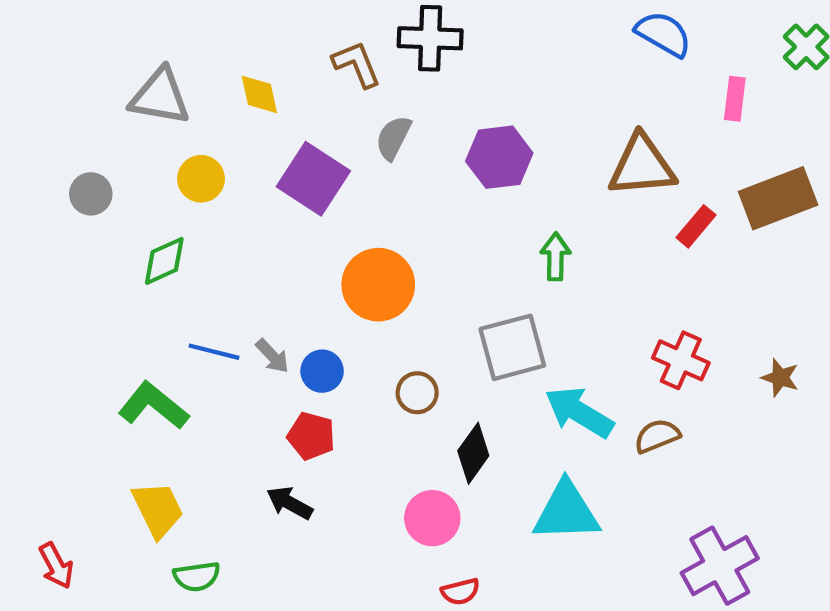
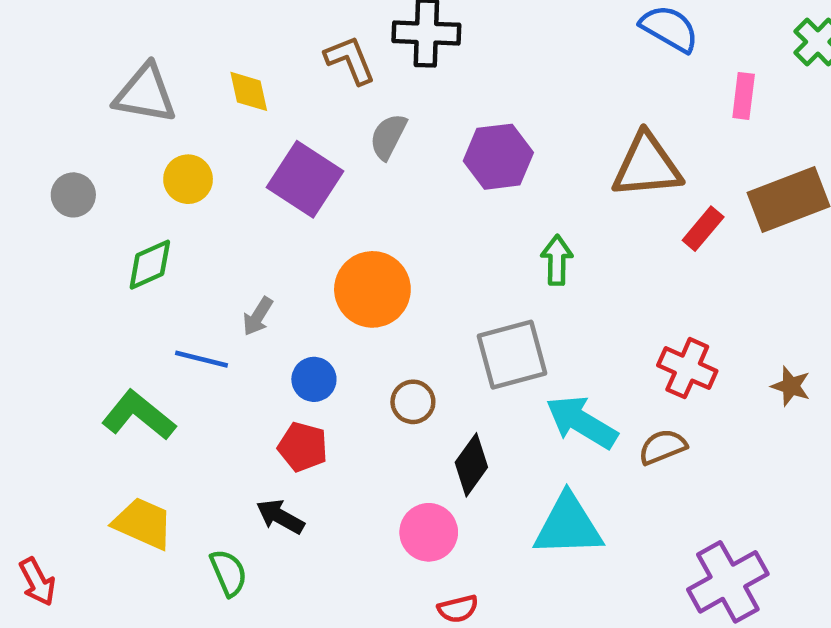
gray arrow: (272, 356) -> (258, 316), moved, turned 75
yellow trapezoid: (158, 509) -> (143, 523), turned -40
green semicircle: (197, 576) -> (229, 573), moved, turned -105

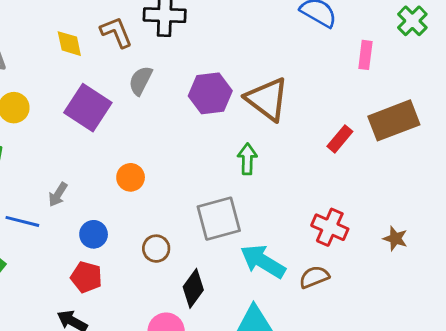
yellow diamond: (249, 91) -> (69, 44), moved
brown triangle: (647, 166) -> (267, 99), moved, turned 42
orange circle: (372, 289) -> (131, 177), size x0.6

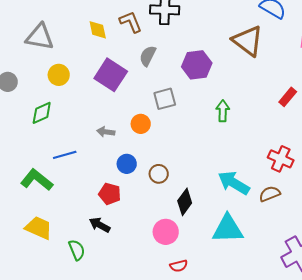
brown triangle: (267, 99) -> (248, 41), moved
gray arrow: (58, 194) -> (106, 132), moved, turned 66
gray square: (219, 219) -> (165, 99), moved, size x0.7
blue line: (22, 221) -> (65, 155), turned -30
blue circle: (94, 234) -> (127, 164), moved

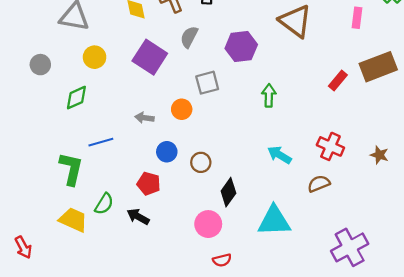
green L-shape: (37, 180) -> (71, 169), turned 64
cyan arrow: (234, 183) -> (279, 155), moved, size x0.7
green semicircle: (77, 250) -> (104, 204), moved, turned 55

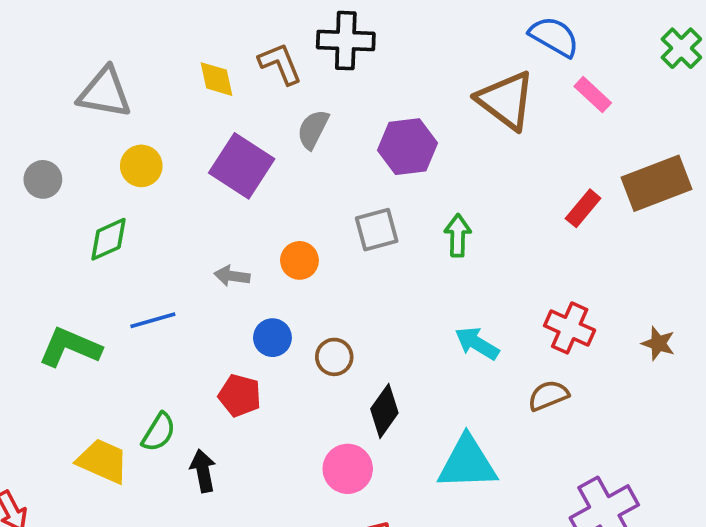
pink rectangle: (357, 18) -> (593, 95), moved, turned -54
gray square: (207, 83) -> (377, 230), moved
green L-shape: (71, 169) -> (70, 347), moved, turned -80
black arrow: (138, 217) -> (203, 471), moved, turned 50

